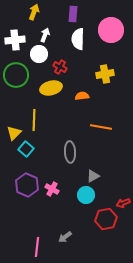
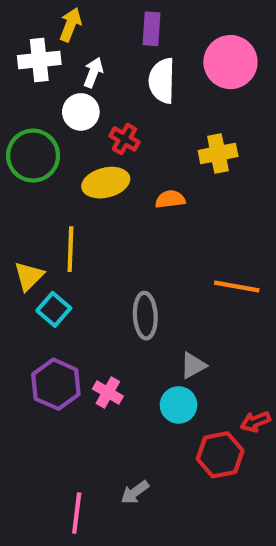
white cross: (15, 40) -> (39, 60), moved
orange line: (101, 127) -> (237, 287), moved

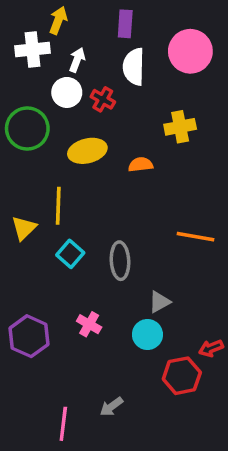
red cross: (124, 139) -> (103, 99), moved
cyan square: (54, 309) -> (70, 254), moved
purple hexagon: (56, 384) -> (29, 336), moved

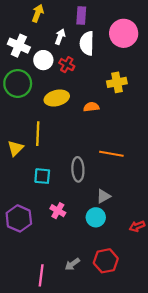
white cross: (32, 50) -> (19, 46), moved, turned 30
white arrow: (77, 60) -> (60, 37), moved
orange line: (196, 237) -> (111, 154), moved
cyan square: (70, 254) -> (42, 176), moved, turned -36
red hexagon: (182, 376) -> (106, 261), moved

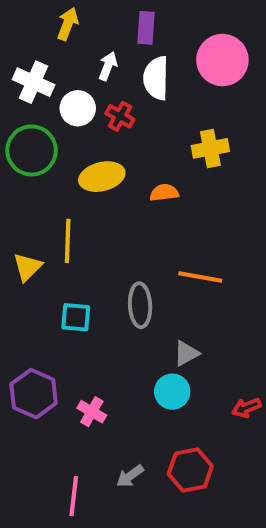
pink cross: (58, 211) -> (92, 412), moved

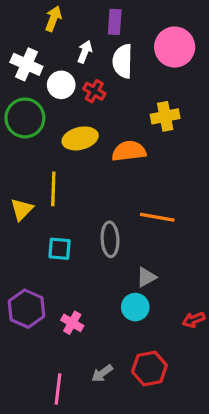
orange semicircle: (164, 193) -> (129, 151), size x1.5

